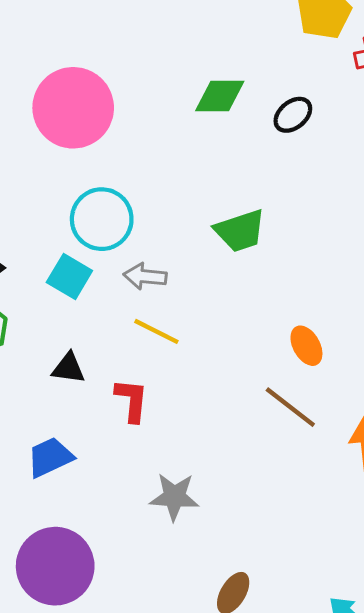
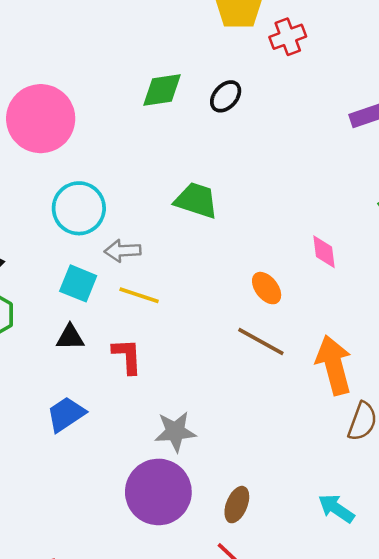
green trapezoid: (240, 231) -> (196, 200), turned -135
cyan square: (69, 277) -> (78, 283), moved
purple circle: (55, 566) -> (158, 492), moved

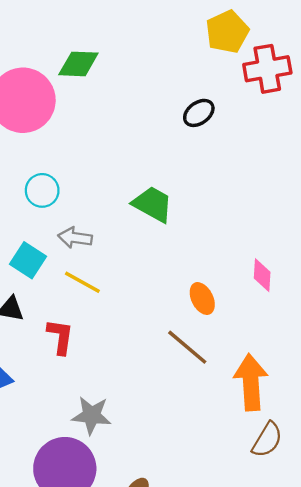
red cross: (288, 37) -> (267, 69), size x1.4
green diamond: (162, 90) -> (78, 64), moved
cyan circle: (79, 208) -> (42, 190), size x0.7

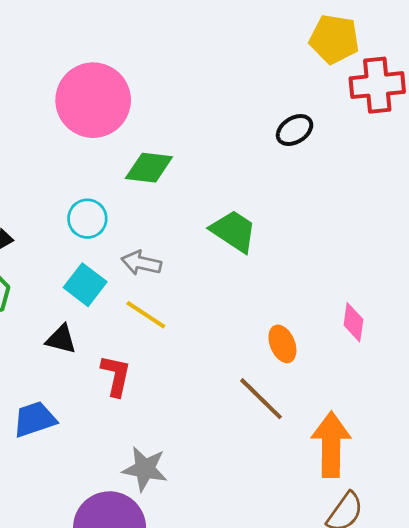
yellow pentagon: (227, 32) -> (334, 39), turned 30
green diamond: (78, 64) -> (149, 168), moved
cyan circle: (42, 190) -> (87, 219), moved

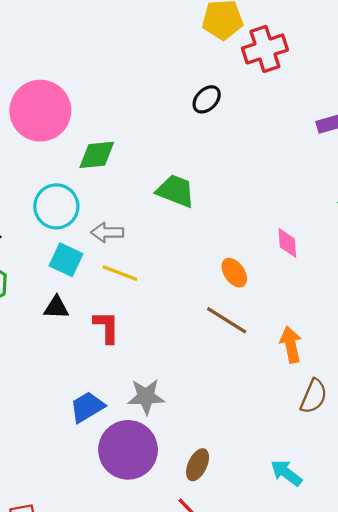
cyan circle: (87, 219) -> (56, 206), size x1.4
blue trapezoid: (35, 419) -> (87, 407), moved
orange arrow: (331, 445) -> (291, 345), size x0.7

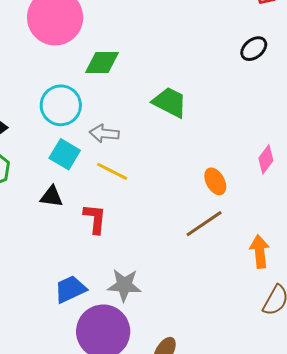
black ellipse: (207, 99) -> (254, 49), moved
pink diamond: (287, 243) -> (266, 159), turned 36
brown line: (227, 320) -> (204, 224), turned -72

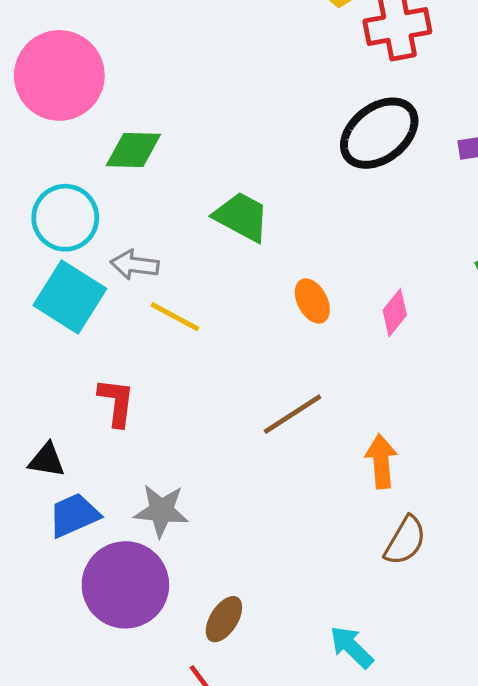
black ellipse: (254, 49) -> (379, 133), size x1.8
cyan square: (65, 154) -> (70, 297), size x1.4
yellow line: (112, 171) -> (175, 317), moved
orange ellipse: (215, 181) -> (312, 301), moved
black triangle: (52, 197) -> (47, 460), moved

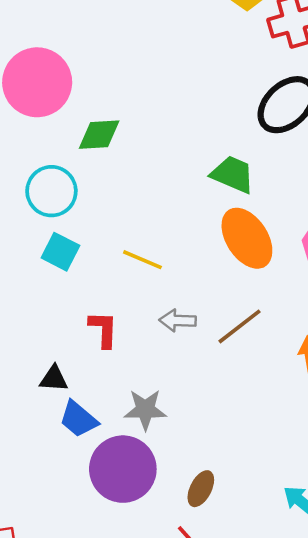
green trapezoid: (241, 217) -> (233, 174), moved
gray arrow: (135, 265) -> (178, 320), moved
cyan square: (70, 297) -> (60, 252), size x0.7
orange ellipse: (312, 301) -> (247, 238), size x1.8
blue trapezoid: (74, 515) -> (79, 419), turned -111

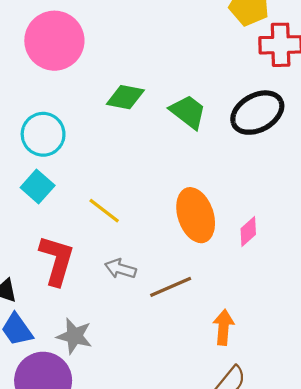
green diamond: (99, 135) -> (125, 97), moved
green trapezoid: (233, 174) -> (188, 112), moved
red L-shape: (103, 329) -> (57, 260), size x1.5

